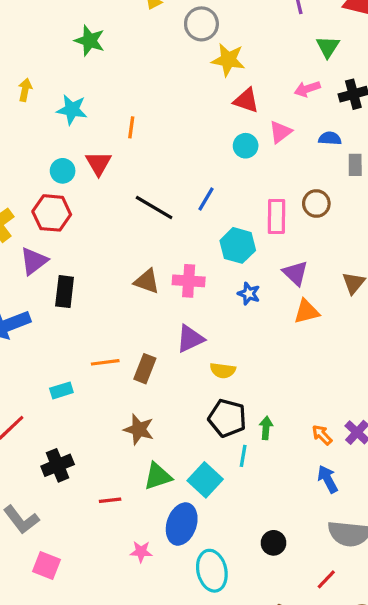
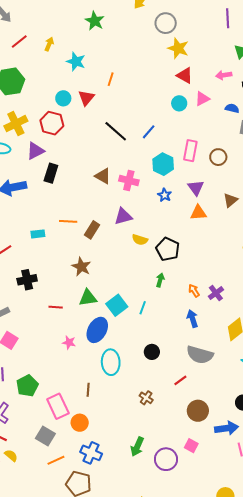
brown circle: (316, 204) -> (218, 157), moved
black pentagon: (227, 418) -> (168, 249), moved
cyan line: (243, 456) -> (143, 308), moved

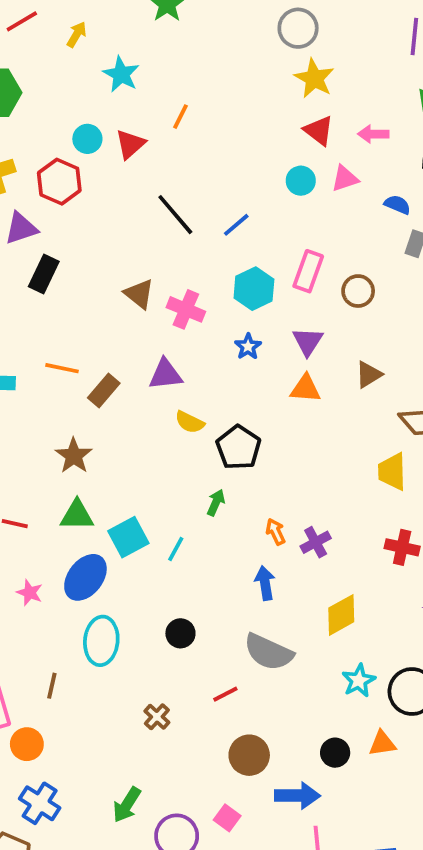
pink arrow: (224, 75) -> (373, 134), moved

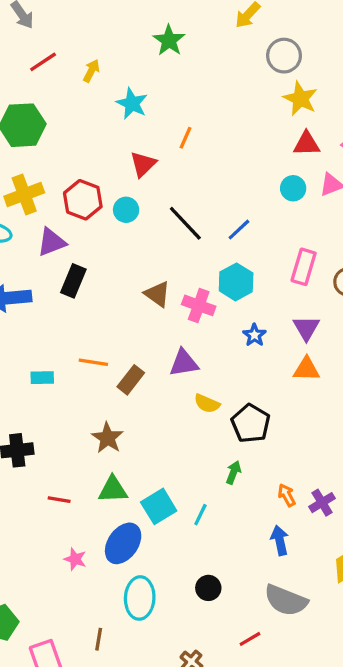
red triangle: (319, 130) -> (307, 144), turned -36
cyan circle: (87, 139) -> (126, 210), moved
cyan hexagon: (254, 289) -> (236, 282), moved

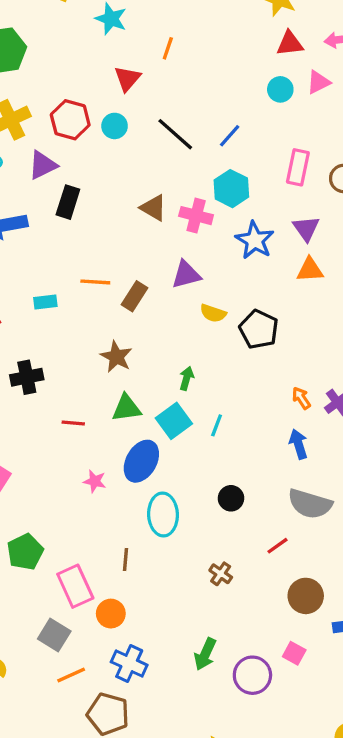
blue star: (254, 335) -> (255, 240), size x1.6
green arrow: (233, 472) -> (187, 378), moved

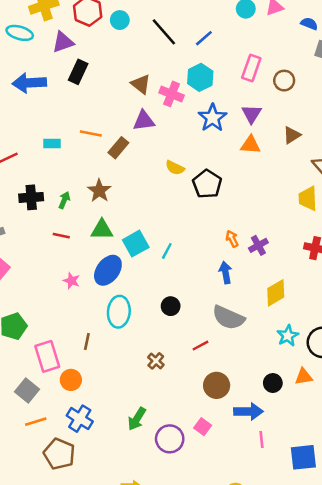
purple triangle: (186, 275) -> (144, 121), moved
green arrow: (187, 378) -> (64, 200), moved

